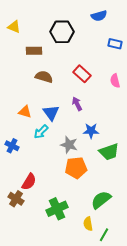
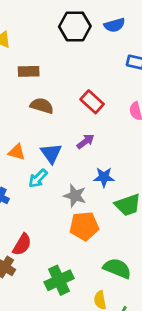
black hexagon: (62, 32) -> (75, 26), moved
purple arrow: (77, 104) -> (85, 141), turned 80
green semicircle: (101, 200) -> (117, 268), turned 60

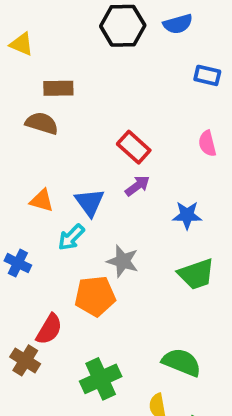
red rectangle: (92, 102) -> (134, 147), moved
brown semicircle: (42, 106) -> (42, 123), moved
blue star: (104, 177) -> (187, 215), moved
orange pentagon: (84, 226) -> (95, 296), moved

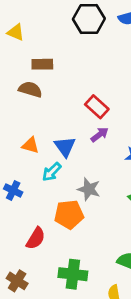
brown cross: (25, 360) -> (17, 281), moved
green cross: (101, 379) -> (73, 274), turned 32

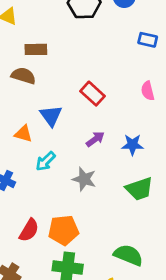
purple arrow: (100, 135) -> (95, 139), moved
blue triangle: (65, 147) -> (51, 116), moved
orange pentagon: (69, 214) -> (63, 230), moved

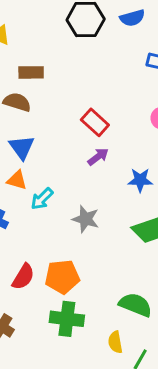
blue triangle: (51, 116) -> (22, 147), moved
orange triangle: (23, 134) -> (17, 180), moved
purple arrow: (95, 139) -> (98, 157), moved

